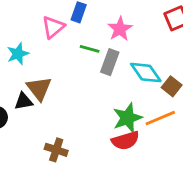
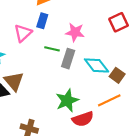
pink star: (120, 29) -> (75, 32), turned -30
green star: (127, 118) -> (67, 101), moved

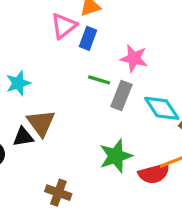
pink triangle: (23, 33) -> (64, 26), moved
red semicircle: (83, 119) -> (154, 173), moved

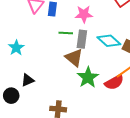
brown triangle: (41, 123) -> (74, 58), moved

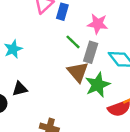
green line: (66, 33) -> (73, 42), turned 32
green star: (88, 77) -> (98, 85), moved

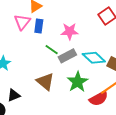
gray rectangle: (91, 52) -> (67, 56), turned 54
brown triangle: (78, 72) -> (45, 82), moved

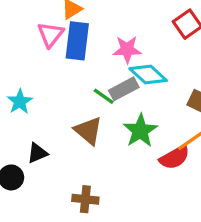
blue rectangle: (39, 26) -> (77, 41), size x1.6
green line: (52, 50) -> (104, 96), moved
cyan diamond: (94, 58) -> (148, 74), moved

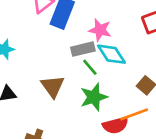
gray rectangle: (124, 89) -> (83, 49), moved
green line: (104, 96) -> (90, 67), moved

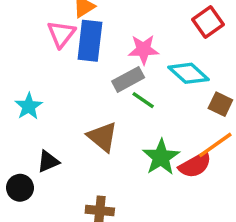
cyan diamond: (111, 54) -> (188, 73), moved
green star: (94, 97) -> (161, 157), moved

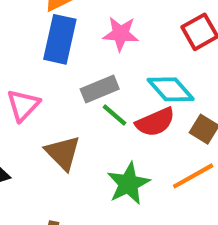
pink triangle: (61, 34) -> (23, 105), moved
pink star: (143, 49) -> (121, 34), moved
red semicircle: (195, 165) -> (155, 122), moved

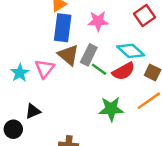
gray rectangle: (100, 89) -> (89, 55), turned -36
brown triangle: (63, 153) -> (68, 55), moved
green star: (128, 184) -> (111, 109), turned 30

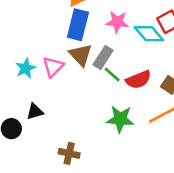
cyan diamond: (131, 51) -> (149, 34), moved

